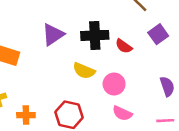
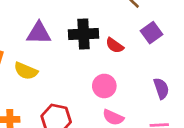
purple triangle: (53, 35) -> (39, 33), turned 35
yellow semicircle: (84, 71) -> (26, 71), moved

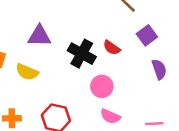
black cross: (84, 34) -> (82, 54), moved, turned 32
purple semicircle: (161, 88) -> (159, 69), moved

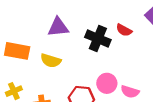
pink circle: (102, 86) -> (107, 83), moved

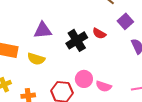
black cross: (98, 38) -> (77, 40), turned 35

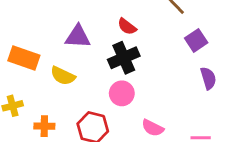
red semicircle: (99, 34) -> (127, 27), moved
pink circle: (84, 79) -> (122, 93), moved

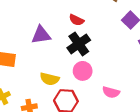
yellow semicircle: (63, 76) -> (50, 79), moved

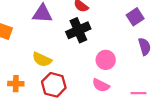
pink circle: (83, 71) -> (106, 60), moved

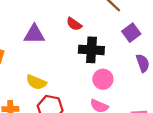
black cross: (78, 30) -> (91, 50), moved, turned 30

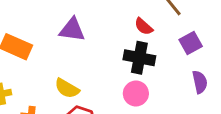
red semicircle: (74, 24) -> (144, 26), moved
pink circle: (103, 79) -> (136, 94), moved

